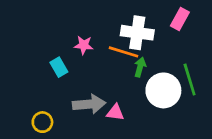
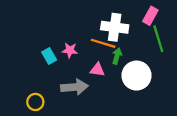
pink star: (84, 45) -> (70, 50), moved
green line: (190, 79) -> (158, 39), moved
pink triangle: (115, 112) -> (97, 70), moved

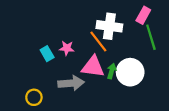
orange line: (103, 43) -> (98, 42), turned 35
green arrow: (117, 56) -> (112, 71), moved
pink triangle: (97, 70) -> (93, 67), size x1.6

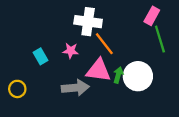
white cross: (109, 26) -> (88, 22), moved
cyan rectangle: (47, 54) -> (40, 56), moved
yellow circle: (34, 97) -> (17, 89), moved

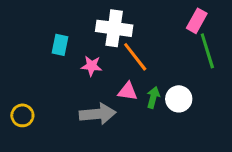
cyan rectangle: (40, 56) -> (60, 45), moved, turned 42
pink triangle: (98, 70) -> (128, 91), size x0.6
white circle: (138, 76) -> (179, 99), size x0.7

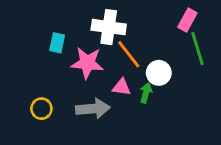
pink star: (92, 66) -> (87, 63), size x1.6
white circle: (179, 99) -> (159, 73), moved
yellow circle: (22, 115) -> (41, 109), moved

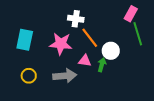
white cross: (109, 27) -> (76, 19), size x0.7
cyan rectangle: (57, 43) -> (25, 40), moved, size x1.5

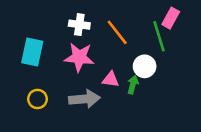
white cross: (76, 19) -> (79, 25), moved
green line: (138, 34) -> (159, 36), moved
orange line: (90, 38) -> (117, 32), moved

